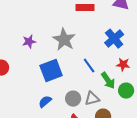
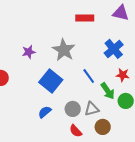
blue square: (51, 71) -> (51, 81), turned -30

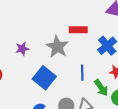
red rectangle: (85, 18) -> (78, 30), moved
blue line: (89, 76) -> (82, 73), turned 35

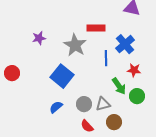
purple star: (22, 49) -> (39, 38), moved
blue line: (82, 73) -> (106, 58), moved

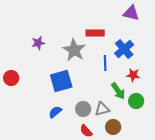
blue square: (62, 76) -> (61, 81), turned 35

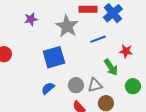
blue cross: (124, 49) -> (113, 13), moved
blue line: (105, 63) -> (98, 39), turned 70
green circle: (136, 101) -> (133, 86), moved

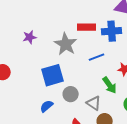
blue cross: (113, 13) -> (112, 31), turned 36
gray circle: (76, 85) -> (71, 94), moved
gray triangle: (95, 85) -> (94, 103), turned 49

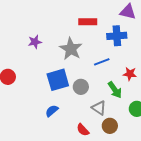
red rectangle: (87, 27) -> (88, 22), moved
gray circle: (71, 94) -> (81, 87), moved

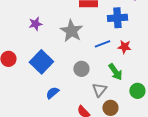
red star: (130, 74) -> (124, 47), moved
blue square: (58, 80) -> (41, 62), moved, turned -30
gray triangle: (99, 108) -> (99, 90), turned 35

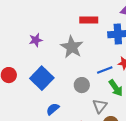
blue line: (102, 44) -> (105, 70), moved

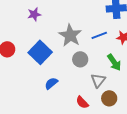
gray star: (72, 47) -> (70, 35), moved
blue line: (105, 70) -> (99, 35), moved

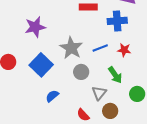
purple star: (34, 14) -> (35, 27), size x1.5

